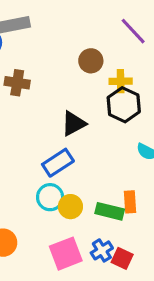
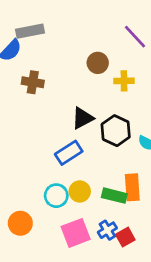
black hexagon: (124, 105) -> (116, 131), moved
cyan circle: (50, 197) -> (56, 196), moved
orange rectangle: (130, 202) -> (132, 187), size x1.4
red square: (122, 258) -> (125, 237), turned 36

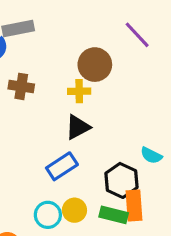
brown circle: (98, 63) -> (95, 65), size x1.4
yellow cross: (124, 81) -> (79, 91), moved
black hexagon: (116, 131) -> (121, 180), moved

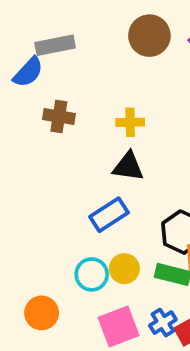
brown circle: (95, 65) -> (149, 36), moved
black triangle: (78, 127) -> (128, 167), turned 36

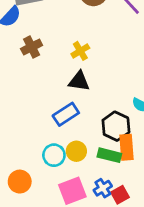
brown cross: (59, 116) -> (32, 47), turned -36
yellow cross: (130, 122) -> (80, 51), turned -30

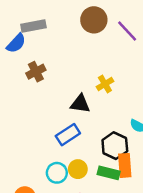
yellow cross: (80, 51) -> (105, 84), moved

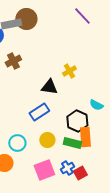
brown circle: (94, 20) -> (26, 19), moved
purple line: (127, 31) -> (82, 16), moved
cyan circle: (57, 173) -> (17, 143), moved

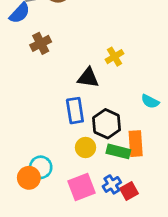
blue rectangle: (39, 112) -> (75, 111), turned -66
black hexagon: (77, 121) -> (107, 124), moved
cyan circle: (17, 143) -> (41, 167), moved

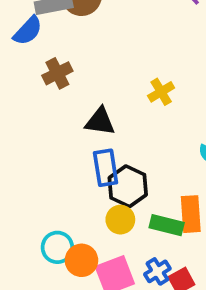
black triangle: (88, 78) -> (100, 121), moved
black hexagon: (107, 124) -> (128, 186), moved
orange circle: (29, 178) -> (81, 260), moved

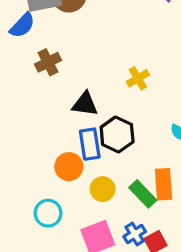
black hexagon: (128, 186) -> (117, 134), moved
green rectangle: (167, 225) -> (143, 194), turned 32
orange circle: (81, 260) -> (69, 167), moved

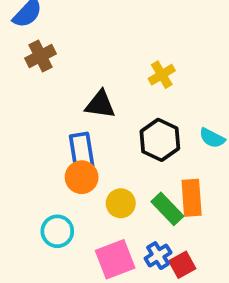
brown cross: (48, 62) -> (41, 56), moved
black hexagon: (117, 134) -> (160, 140), moved
blue rectangle: (90, 144) -> (82, 151), moved

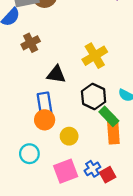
brown cross: (41, 56) -> (31, 43), moved
yellow cross: (162, 75) -> (95, 56), size x1.5
green rectangle: (167, 209) -> (109, 116), moved

